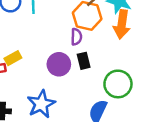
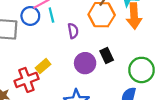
purple semicircle: (76, 37) -> (73, 31), moved

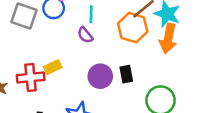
cyan line: (51, 15) -> (91, 14), moved
purple semicircle: (73, 31) -> (85, 35), moved, turned 136

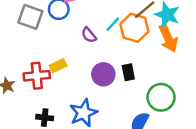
cyan line: (91, 14) -> (113, 24), moved, turned 42
orange arrow: (168, 39) -> (168, 38), turned -36

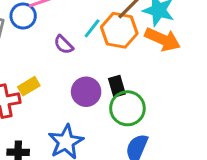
orange arrow: (168, 38) -> (163, 39), turned -36
green circle: (161, 97) -> (127, 108), moved

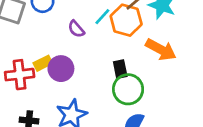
orange arrow: (163, 39) -> (161, 50), moved
purple circle: (86, 92) -> (61, 69), moved

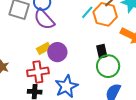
purple semicircle: (76, 29) -> (44, 19), moved, size x1.6
red cross: (20, 75) -> (38, 72), moved

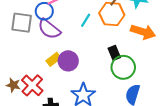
cyan line: (87, 12) -> (86, 20), moved
red cross: (38, 72) -> (32, 85), moved, turned -30

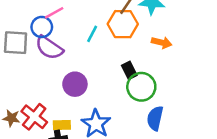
orange arrow: (143, 32) -> (162, 43), size x0.7
yellow rectangle: (53, 59) -> (62, 125), moved, turned 40

